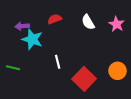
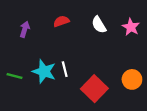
purple arrow: (22, 26) -> (25, 29), turned 112
cyan star: (32, 39) -> (44, 71), moved

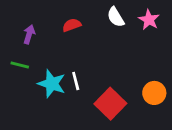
white semicircle: (99, 25) -> (116, 17), moved
pink star: (131, 27) -> (149, 20), moved
green line: (14, 76) -> (20, 65), moved

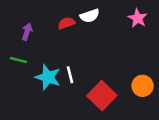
white semicircle: (116, 17) -> (90, 16), moved, turned -78

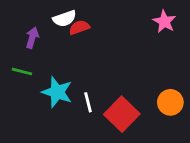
white semicircle: (90, 16) -> (65, 19), moved
white line: (70, 75) -> (88, 102), moved

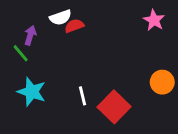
green line: (22, 72) -> (21, 53), moved, turned 36
cyan star: (57, 92) -> (32, 92), moved
orange circle: (170, 102) -> (162, 82), moved

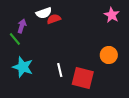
orange circle: (162, 82) -> (109, 55), moved
red square: (114, 107) -> (83, 78), turned -30

